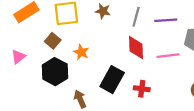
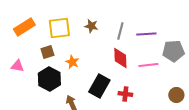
brown square: (53, 41) -> (47, 52), turned 32
pink triangle: (18, 57) -> (17, 66), turned 48

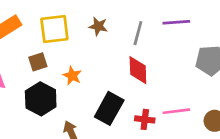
purple line: (146, 34) -> (176, 22), moved
pink line: (148, 65) -> (176, 111), moved

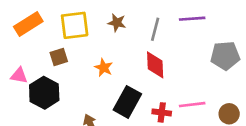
orange star: (72, 76) -> (104, 68), moved
black hexagon: (41, 99) -> (44, 93), moved

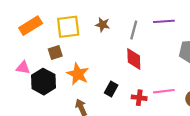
orange star: (104, 68) -> (78, 74), moved, size x1.5
black rectangle: (127, 102) -> (111, 89), size x0.6

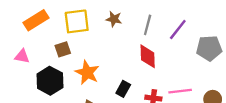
purple line: (164, 21) -> (178, 30), moved, turned -48
pink triangle: (23, 68) -> (22, 56), moved

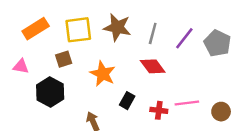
brown star: (114, 19) -> (117, 27), size x1.6
gray pentagon: (209, 48) -> (217, 43), moved, turned 30
red diamond: (148, 56) -> (153, 66), turned -35
orange star: (87, 73) -> (103, 74), moved

